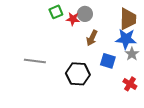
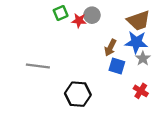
brown trapezoid: (128, 19) -> (138, 21), turned 70
brown arrow: (92, 38) -> (110, 48), moved
black hexagon: (78, 74) -> (78, 94), moved

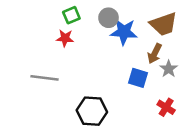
red star: (79, 21) -> (65, 38), moved
blue star: (136, 42) -> (124, 32), moved
brown arrow: (110, 48) -> (155, 54), moved

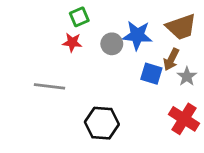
gray circle: (109, 18) -> (112, 44), moved
blue square: (138, 78) -> (151, 74), moved
red cross: (166, 107) -> (184, 119), size x1.5

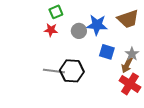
brown arrow: (171, 59) -> (127, 65), moved
gray line: (49, 86) -> (54, 71), moved
black hexagon: (102, 123) -> (72, 71), moved

